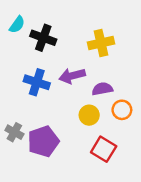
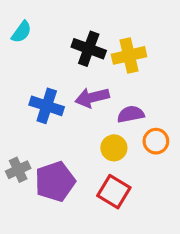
black cross: (43, 38) -> (89, 49), moved
gray cross: (14, 132) -> (18, 170), turned 36
red square: (104, 149) -> (114, 192), moved

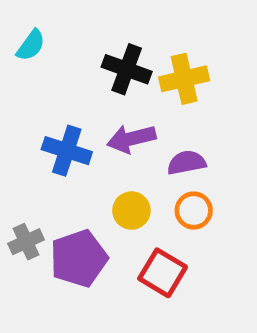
orange circle: (156, 141) -> (194, 211), moved
yellow circle: (114, 148) -> (131, 211), moved

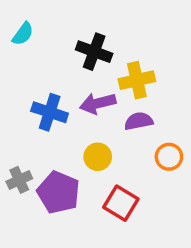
yellow cross: (184, 79) -> (137, 80), moved
orange circle: (194, 211) -> (169, 157), moved
purple pentagon: (79, 258) -> (58, 192), turned -30

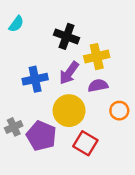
purple arrow: (98, 103) -> (69, 73), turned -40
blue cross: (50, 112) -> (35, 79), turned -30
yellow circle: (98, 157) -> (69, 111), size x1.6

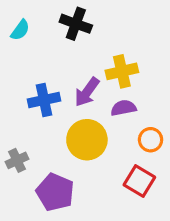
black cross: (67, 36) -> (76, 24), moved
purple pentagon: (41, 136) -> (55, 192), moved
red square: (85, 143) -> (139, 181), moved

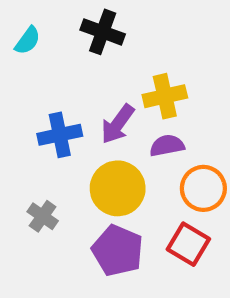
orange circle: (151, 140) -> (203, 188), size x1.4
gray cross: (17, 160) -> (43, 216), moved, turned -30
purple pentagon: (55, 192) -> (118, 251), moved

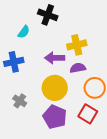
cyan semicircle: (28, 41) -> (24, 32), moved
purple arrow: (118, 124) -> (55, 58), turned 54
blue cross: (60, 135) -> (14, 62), moved

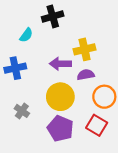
black cross: (48, 15) -> (53, 16), turned -36

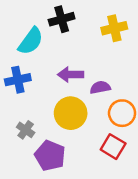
cyan semicircle: (26, 35) -> (31, 41), size x1.6
yellow cross: (85, 49) -> (114, 28), moved
purple pentagon: (60, 129) -> (50, 156), moved

